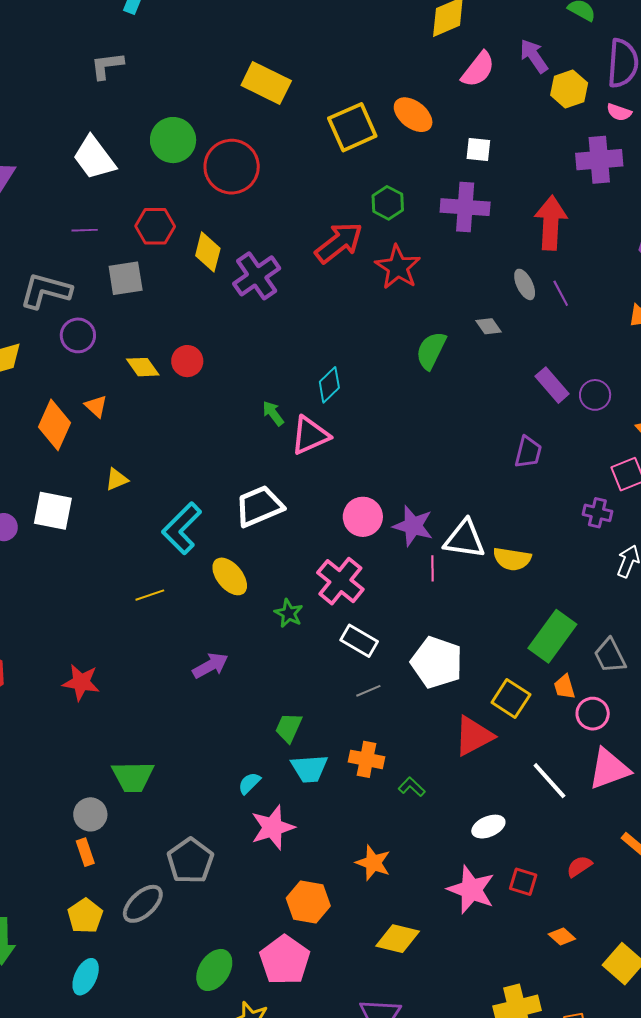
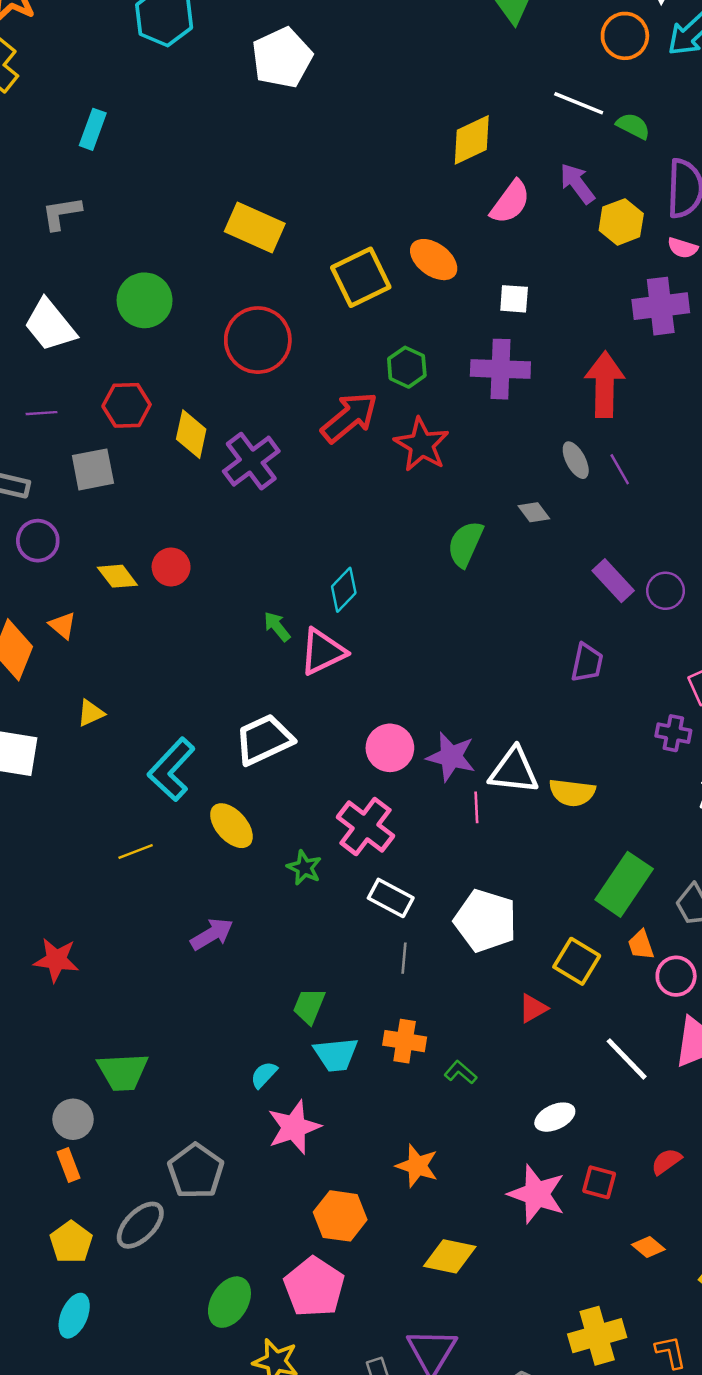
red circle: (232, 167) -> (258, 340), moved
gray line: (368, 691) -> (404, 958), turned -60
red triangle: (474, 736) -> (533, 1008), size x0.6

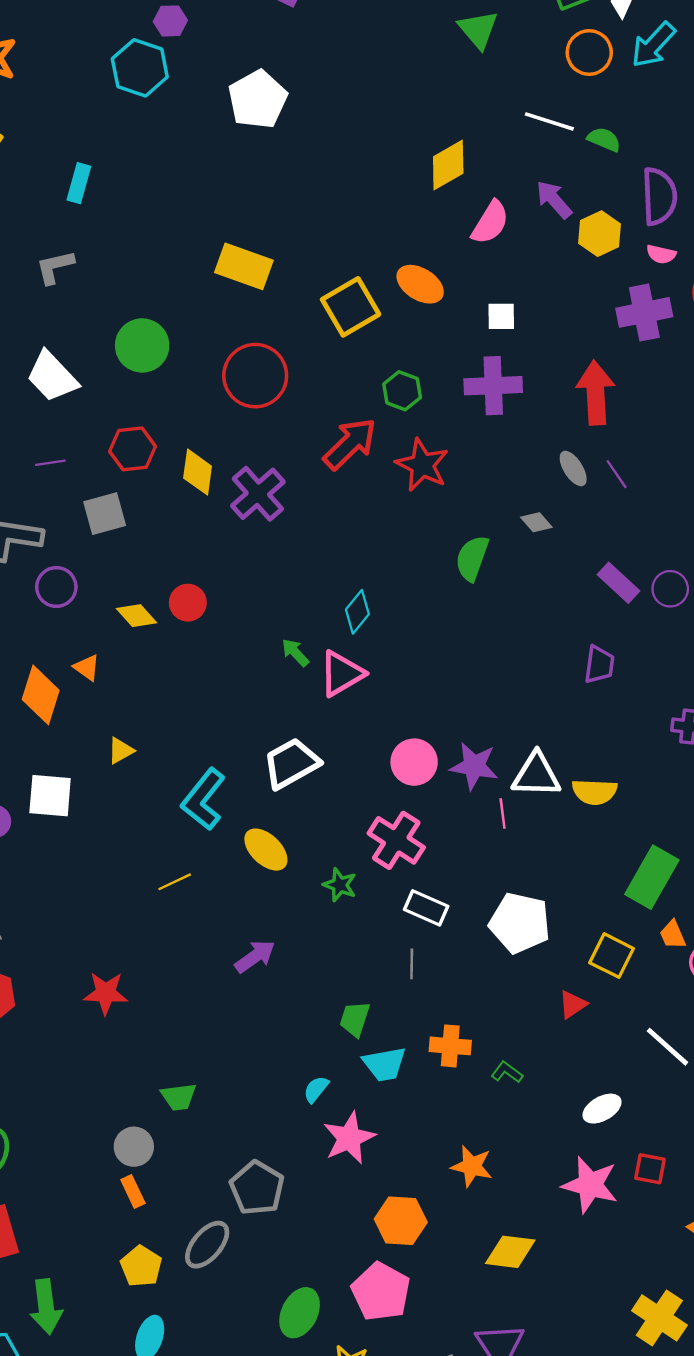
gray line: (404, 958) -> (412, 964), moved
green trapezoid: (123, 1072) -> (179, 1097), size x0.7
yellow cross: (597, 1336) -> (659, 1318), turned -36

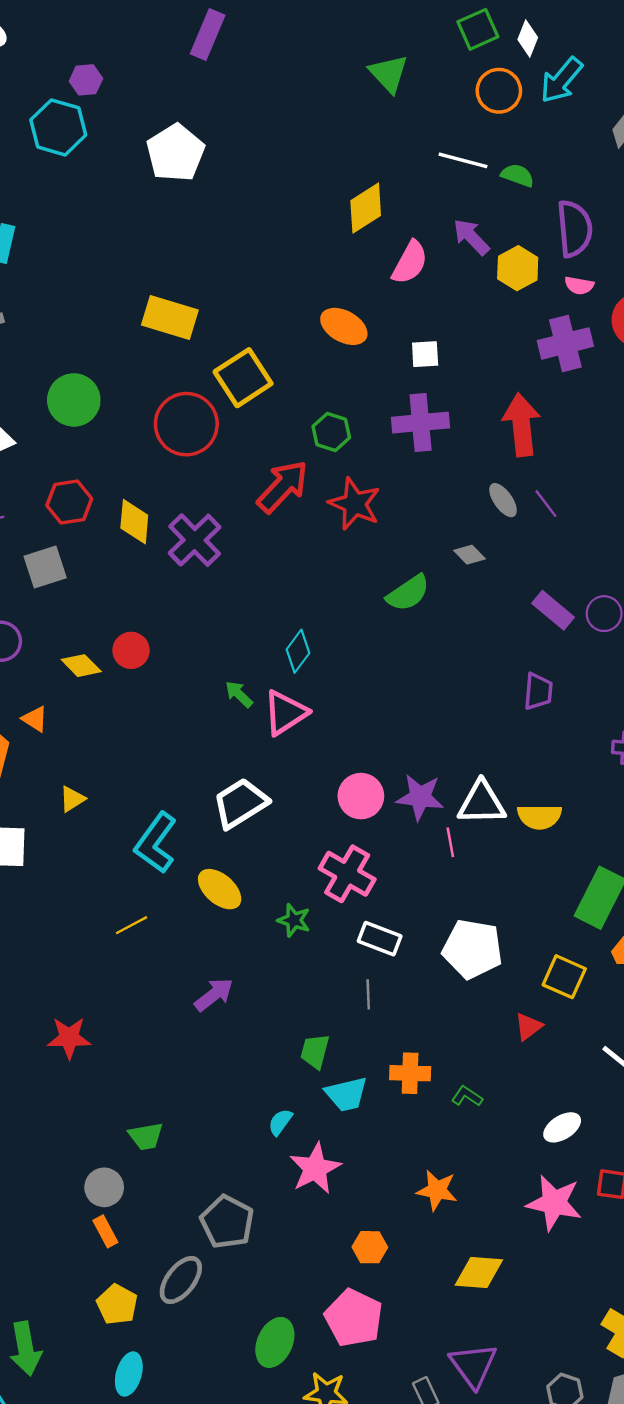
yellow square: (351, 307) -> (243, 378), moved
green semicircle: (472, 558) -> (408, 593), turned -141
orange hexagon: (401, 1221) -> (370, 1247), size x0.7

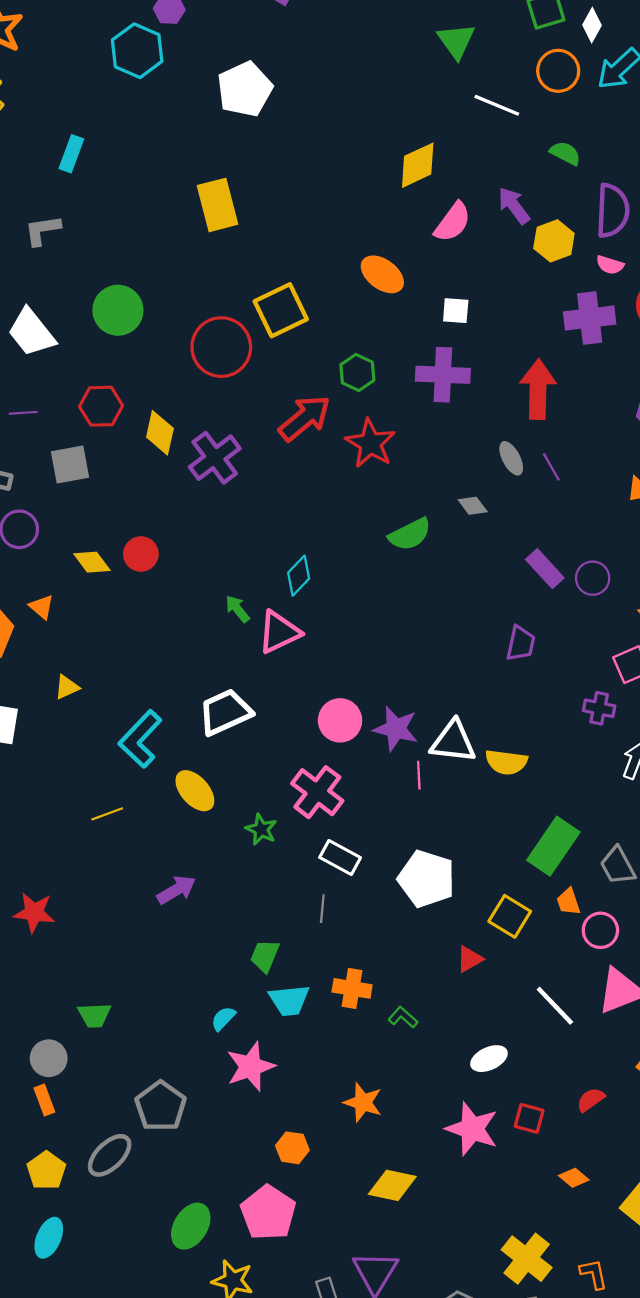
white line: (463, 160) -> (497, 105), moved
yellow rectangle: (170, 317) -> (217, 205), moved, turned 51

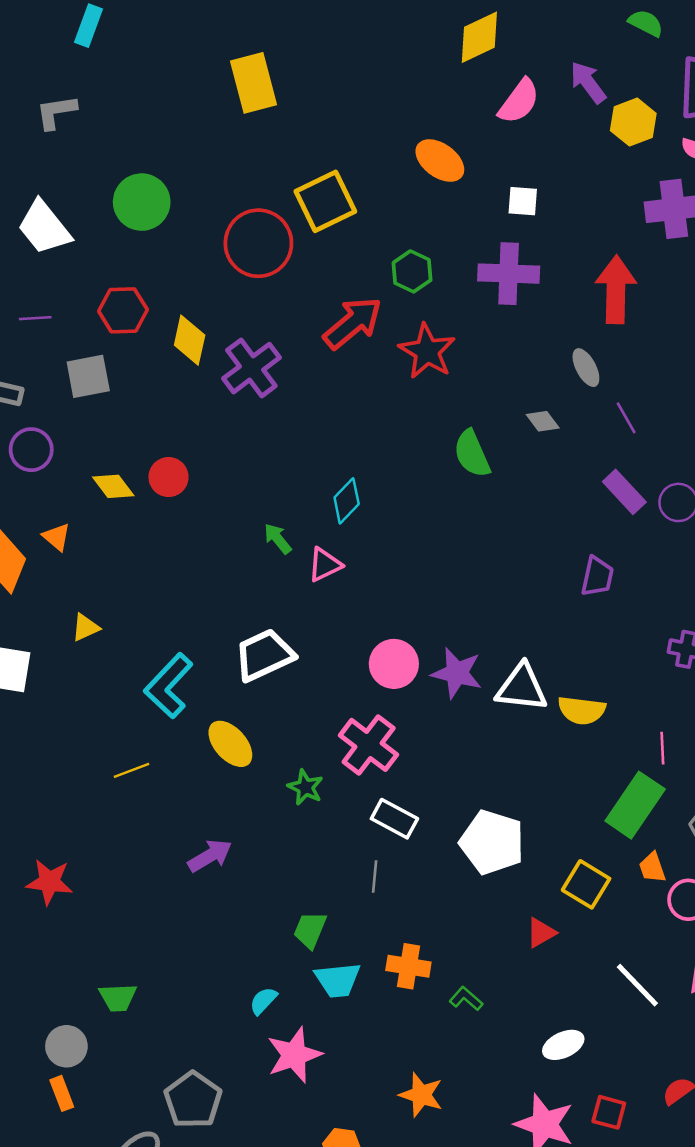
purple line: (551, 467) -> (626, 418), moved
green semicircle: (410, 534) -> (472, 454), turned 93
pink triangle: (279, 632) -> (325, 565), size x0.7
pink line: (419, 775) -> (662, 748), moved

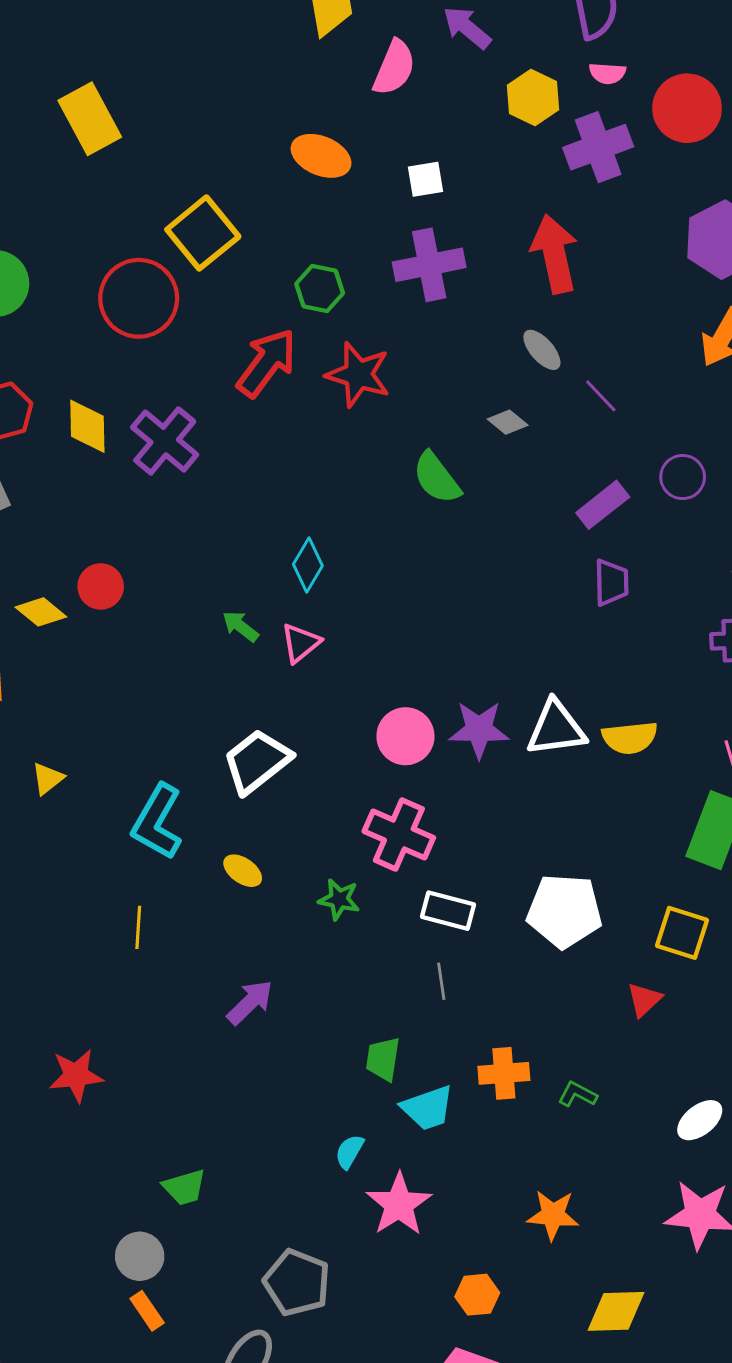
yellow hexagon: (633, 122) -> (533, 98), moved
purple rectangle: (624, 492) -> (603, 505), moved, turned -72
yellow ellipse: (230, 744) -> (243, 871), size x0.7
yellow line: (131, 770) -> (138, 927), turned -52

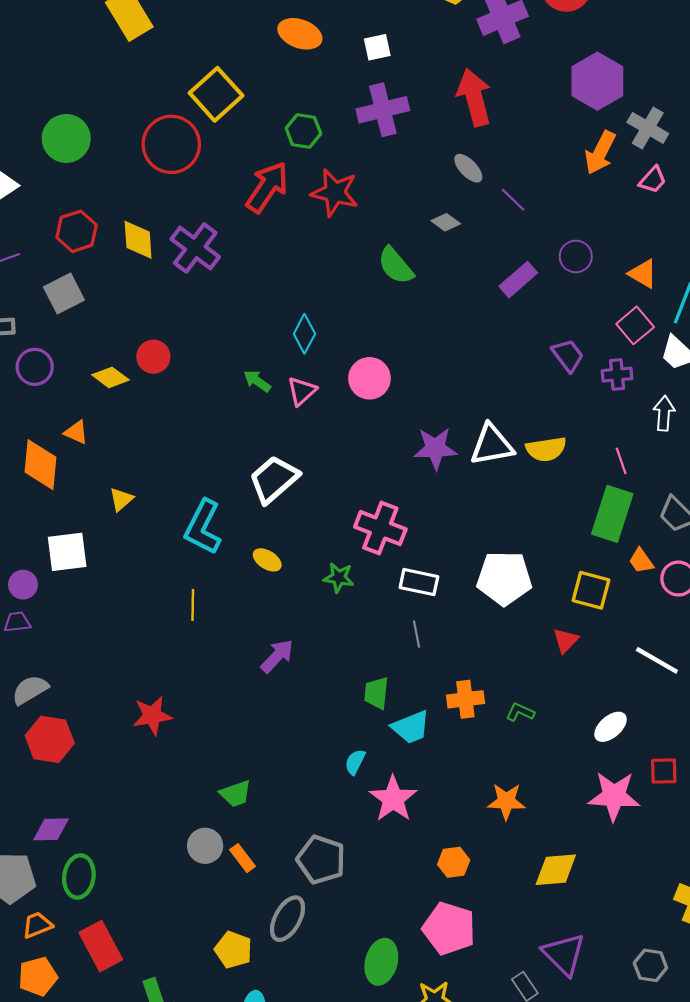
purple trapezoid: (611, 582) -> (568, 355), moved, turned -33
pink circle: (405, 736) -> (369, 378), moved
orange rectangle: (147, 1311) -> (242, 858), moved

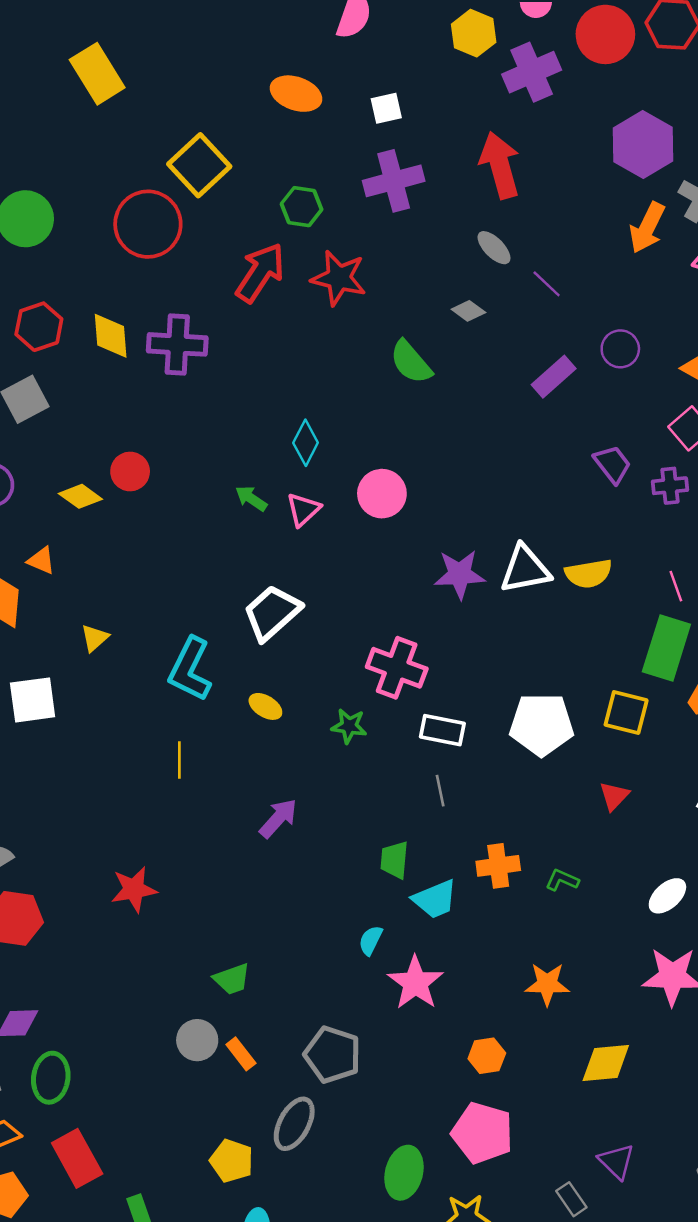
purple cross: (195, 248) -> (177, 344), turned -33
yellow square: (591, 590) -> (626, 712), moved
purple triangle: (564, 954) -> (616, 1161), size x0.7

